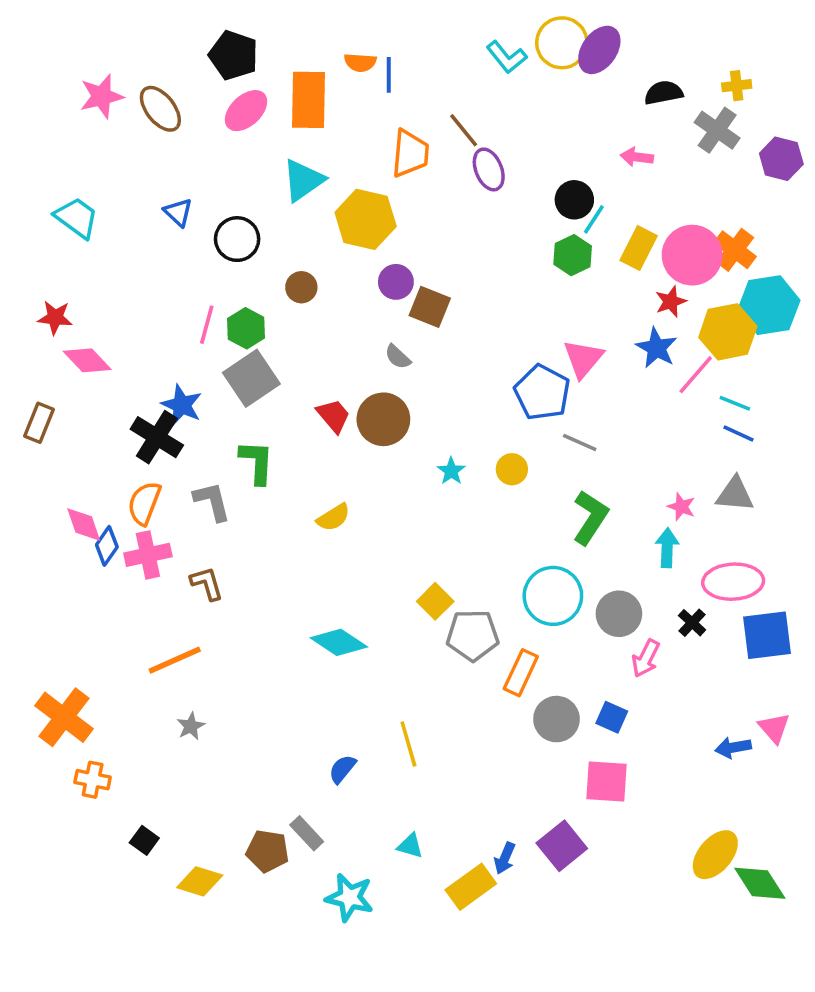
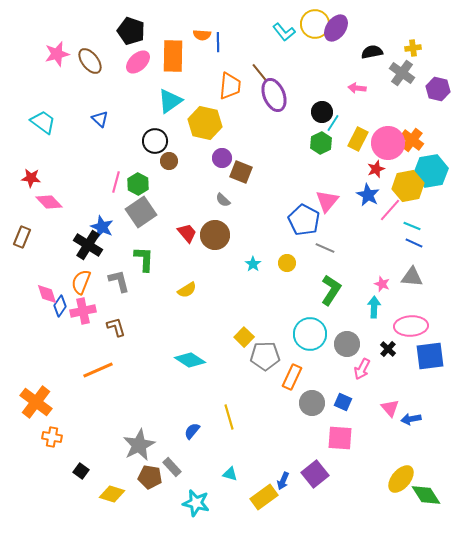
purple ellipse: (489, 169) -> (274, 95), size x1.4
black circle: (237, 239) -> (155, 141), moved
gray star: (191, 726) -> (139, 445), moved, size x2.0
pink triangle: (774, 728) -> (390, 408), moved

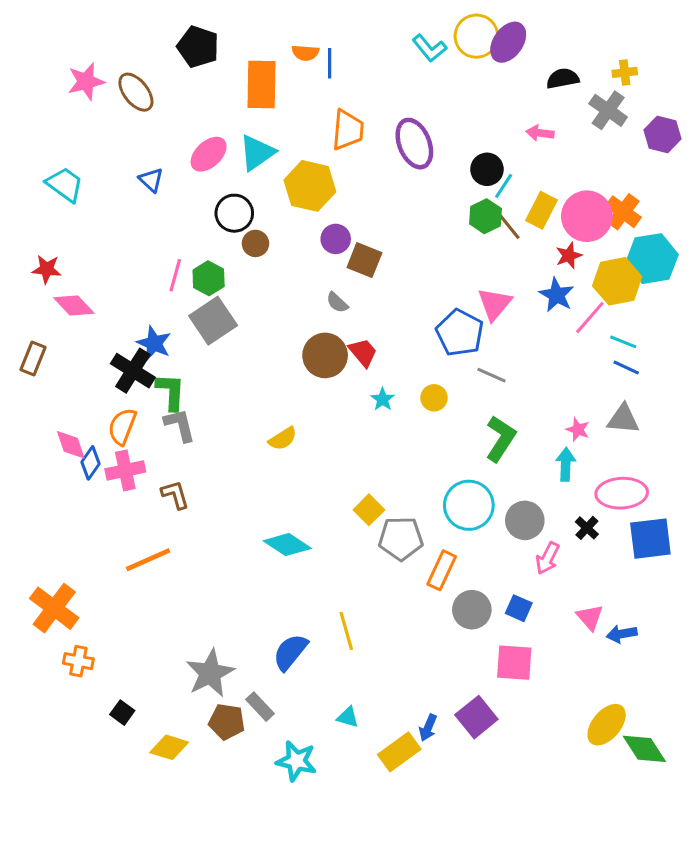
pink ellipse: (138, 62) -> (209, 154), moved
brown line: (260, 73) -> (508, 225), moved
red trapezoid: (187, 233) -> (363, 352), moved
green L-shape: (144, 259) -> (171, 392), moved
blue semicircle: (192, 431) -> (290, 652), size x1.5

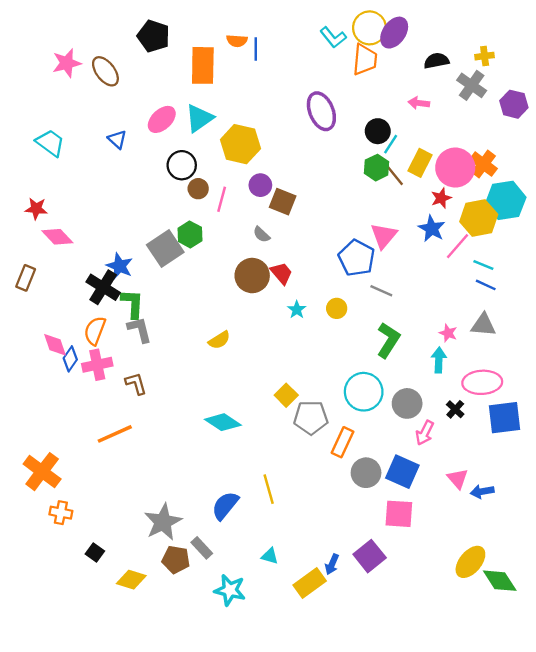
orange trapezoid: (348, 130) -> (365, 60), moved
pink line: (175, 275) -> (222, 199), moved
green hexagon: (209, 278) -> (190, 234), moved
blue square: (519, 608) -> (402, 472), size x1.6

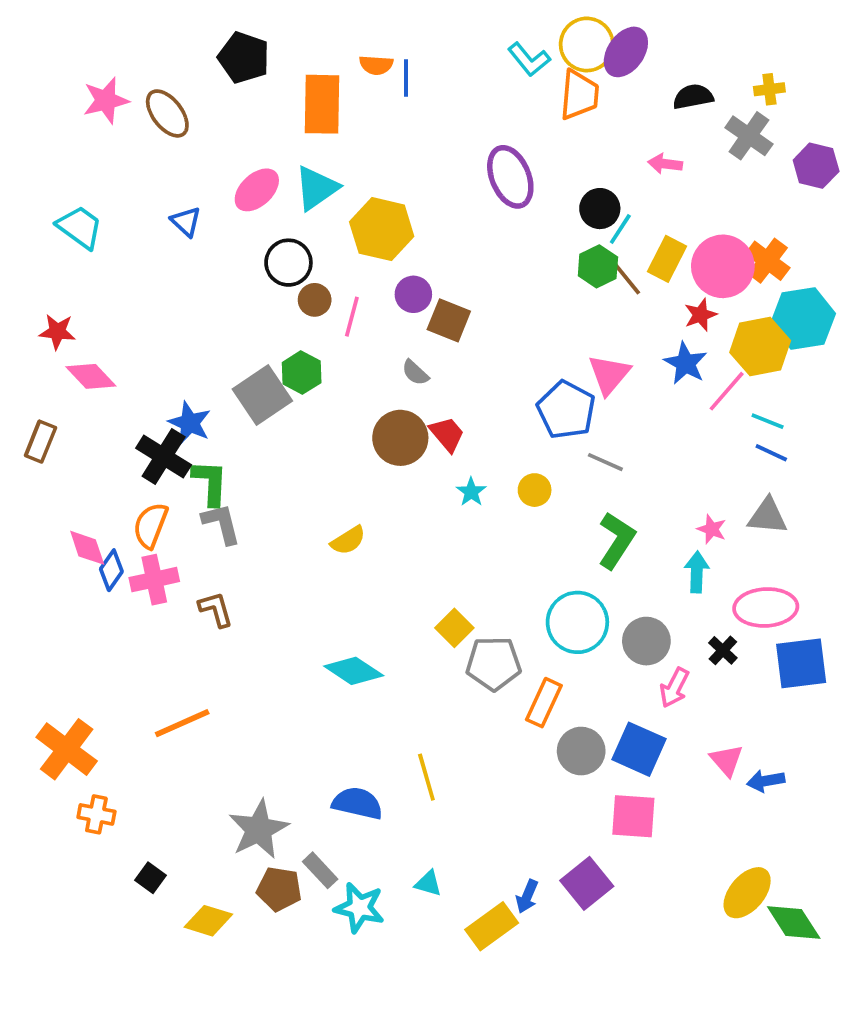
orange line: (115, 434) -> (182, 723), moved
blue semicircle: (225, 506) -> (357, 803), turned 64
cyan star: (230, 590) -> (359, 908), moved

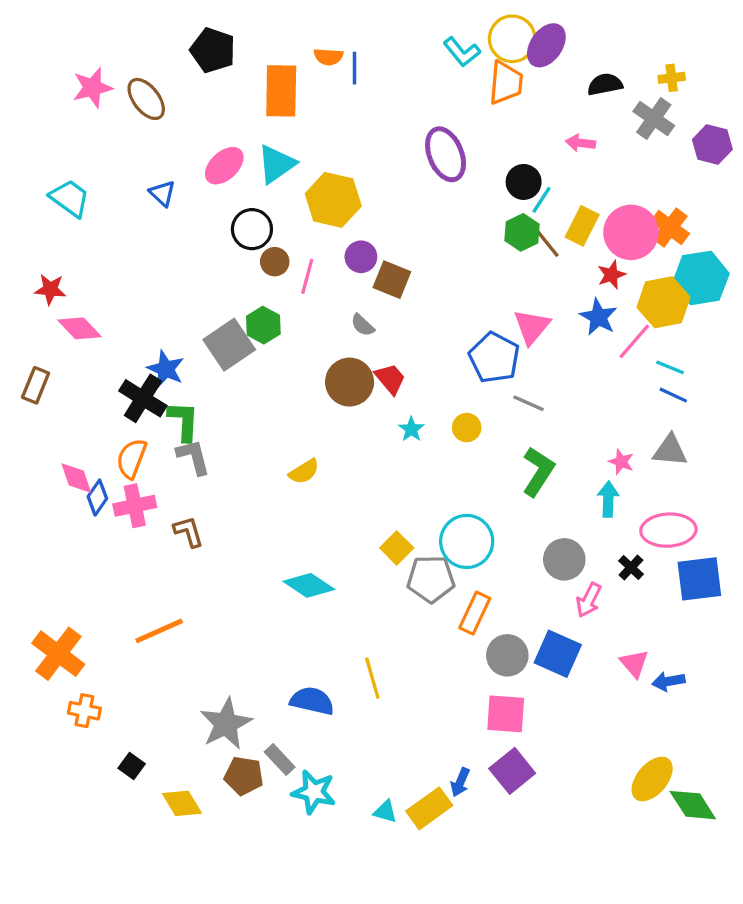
cyan circle: (577, 622) -> (467, 541), moved
pink square: (633, 816) -> (506, 714), moved
cyan triangle: (428, 883) -> (385, 812), moved
yellow diamond: (208, 921) -> (182, 803), turned 42

